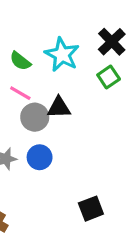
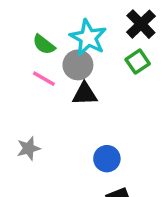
gray circle: (35, 117) -> (78, 65), moved
blue circle: (40, 157) -> (107, 159), moved

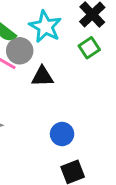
gray circle: (78, 65) -> (20, 51), moved

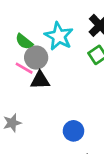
black triangle: (42, 77) -> (40, 80), moved

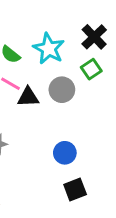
gray circle: (36, 58) -> (62, 90), moved

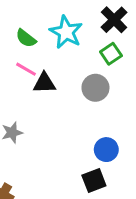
gray circle: (62, 90) -> (95, 88), moved
blue circle: (65, 153) -> (106, 150), moved

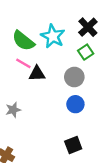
green semicircle: (26, 38) -> (23, 41), size x1.5
blue circle: (106, 150) -> (75, 104), moved

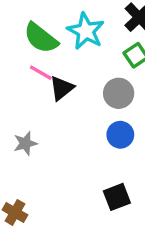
black triangle: (37, 74) -> (62, 88), turned -36

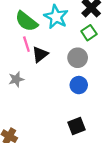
pink line: (41, 73) -> (26, 44), turned 42
gray star: (25, 143) -> (16, 79), moved

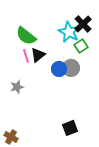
cyan star: (56, 17) -> (69, 32), moved
black triangle: (40, 54) -> (38, 55), moved
blue circle: (79, 85) -> (59, 69), moved

